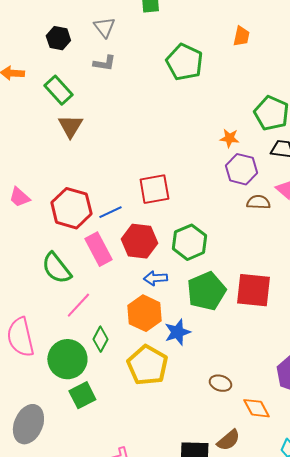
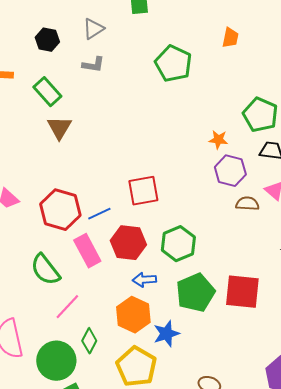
gray triangle: (104, 27) -> (93, 29), turned 35

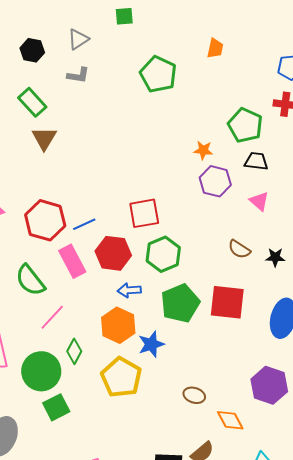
red square: (143, 191) -> (144, 213), moved
brown semicircle: (247, 204) -> (239, 249), moved, turned -150

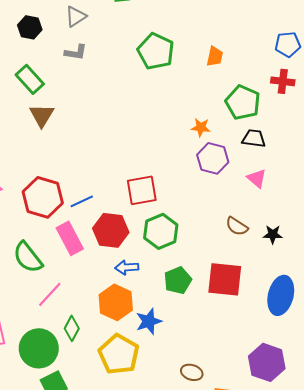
orange trapezoid: (215, 48) -> (215, 56), moved
green pentagon: (180, 303) -> (178, 280), size x0.7

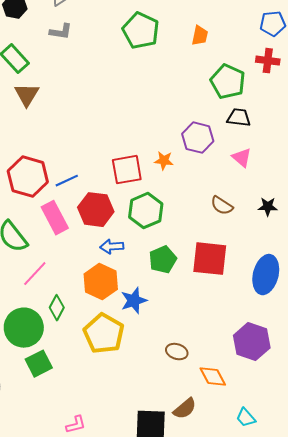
orange star: (201, 127) -> (164, 161), moved
black star: (273, 234) -> (268, 207), moved

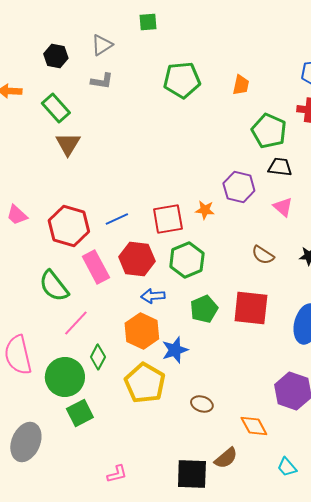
green pentagon: (141, 31) -> (182, 80), turned -30
blue line: (67, 181) -> (117, 219), moved
brown ellipse: (177, 352) -> (202, 404), moved

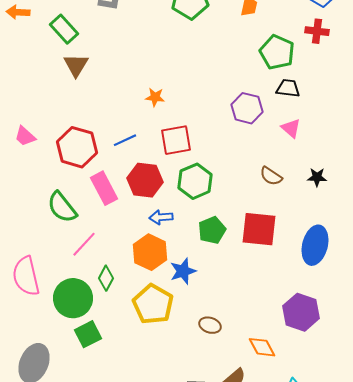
orange star: (205, 210) -> (155, 97), moved

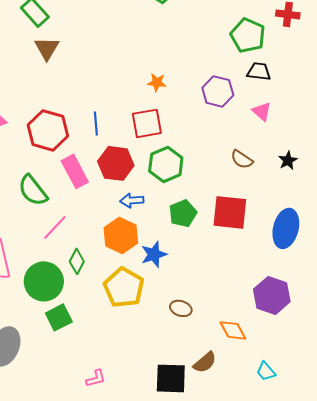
orange star: (155, 97) -> (157, 82), moved
blue line: (125, 140) -> (96, 123), turned -70
black star: (317, 177) -> (288, 160), turned -30

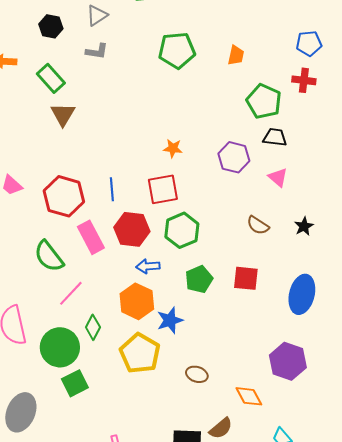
red square: (230, 212) -> (246, 278), size x0.7

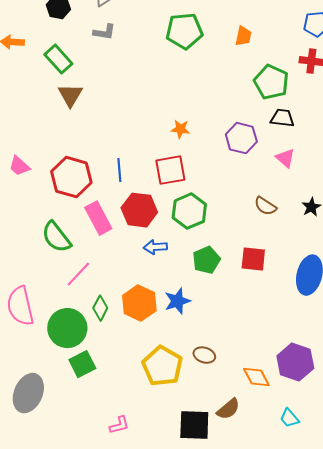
orange hexagon: (137, 301) -> (139, 303), moved
yellow pentagon: (140, 353) -> (162, 366), moved
purple hexagon: (288, 361) -> (295, 362), moved

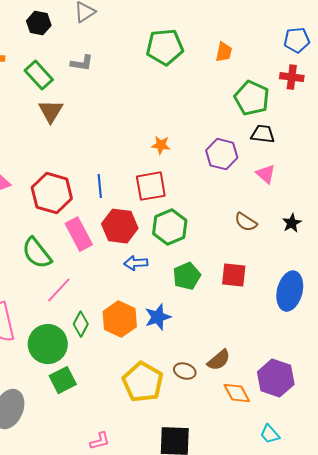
gray L-shape: (104, 32) -> (82, 63), moved
brown semicircle: (228, 409) -> (219, 360), moved

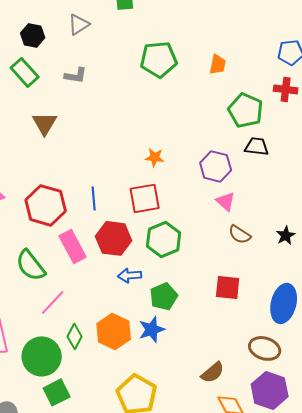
green rectangle: (39, 75) -> (25, 72), moved
pink triangle: (266, 174) -> (226, 201), moved
green pentagon: (187, 276) -> (164, 296), moved
brown ellipse: (185, 371) -> (265, 348), moved, size x1.4

